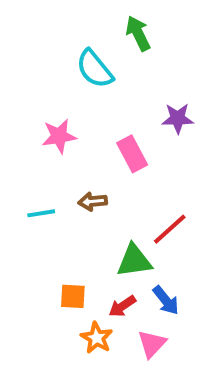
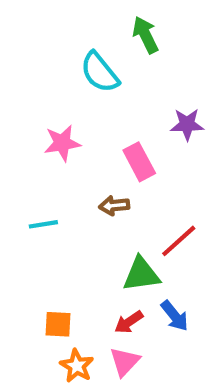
brown arrow: (93, 201) -> (114, 206), moved
orange square: (73, 296) -> (58, 324), moved
orange star: (97, 338) -> (77, 366), moved
pink triangle: (152, 344) -> (125, 362), moved

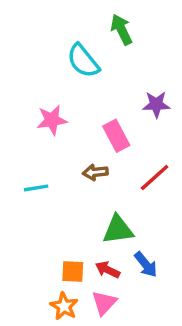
red line: (179, 241) -> (155, 177), moved
red arrow: (129, 322) -> (108, 270), turned 60
orange square: (58, 324) -> (73, 271), moved

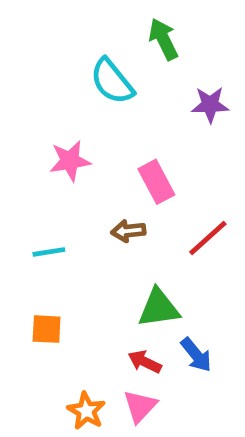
purple star: (156, 104) -> (210, 105), moved
orange square: (73, 271) -> (47, 329), moved

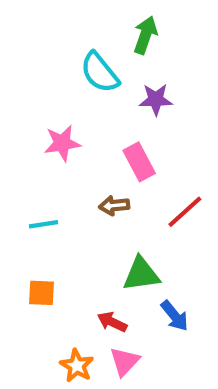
green arrow: (163, 39) -> (145, 35), turned 45
purple star: (210, 105) -> (156, 99), moved
red arrow: (145, 362) -> (112, 322), moved

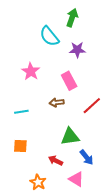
pink star: (62, 143) -> (31, 71), turned -30
pink triangle: (125, 361) -> (76, 179), moved, turned -42

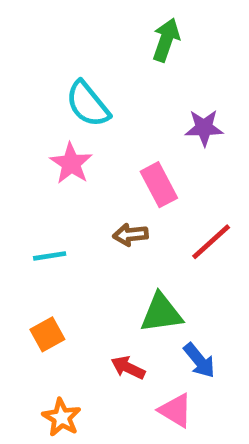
cyan semicircle: (49, 36) -> (88, 104), moved
purple star: (77, 50) -> (204, 128), moved
orange square: (20, 146) -> (47, 334), turned -32
orange star: (38, 182) -> (62, 417), moved

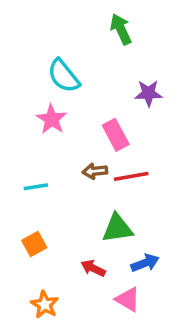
green arrow: (166, 40) -> (121, 29), turned -44
red line: (211, 242) -> (131, 176), moved, turned 32
blue arrow: (199, 360) -> (145, 263), turned -72

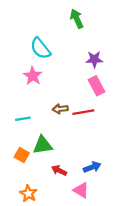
pink rectangle: (116, 135) -> (97, 86), moved
green triangle: (117, 228) -> (43, 145), moved
orange square: (34, 244) -> (22, 155), turned -32

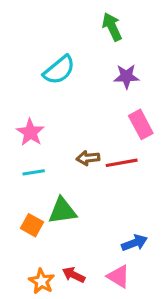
cyan semicircle: (40, 48) -> (59, 70), turned -90
purple star: (94, 59) -> (126, 76), moved
pink star: (33, 76) -> (30, 132), moved
red arrow: (59, 170) -> (74, 275), moved

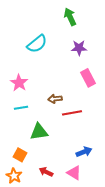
red line: (122, 163) -> (72, 113), moved
orange square: (32, 225) -> (20, 155), moved
orange star: (42, 281) -> (14, 176), moved

